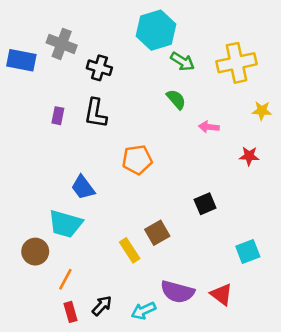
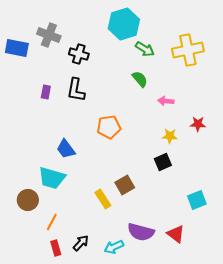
yellow star: (262, 111) -> (170, 136), moved

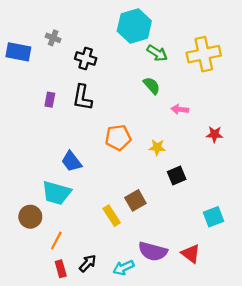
gray cross: (49, 35) -> (53, 38), size x0.6
yellow star: (170, 136) -> (157, 147), moved

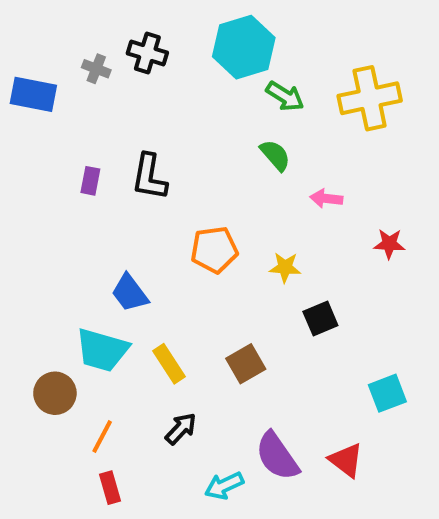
black cross: (86, 58) -> (147, 53), moved
yellow rectangle: (112, 216) -> (169, 364), moved
purple semicircle: (153, 251) -> (277, 456), turned 40
black arrow: (88, 263) -> (181, 429), moved

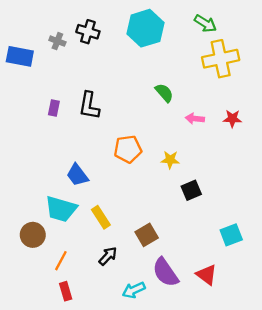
green arrow: (285, 96) -> (205, 23), moved
red star: (389, 244) -> (232, 119), moved
brown square: (246, 364) -> (147, 235), moved

